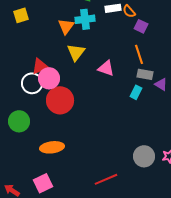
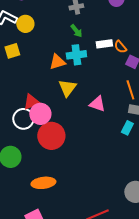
orange triangle: (66, 26) -> (57, 62), turned 36

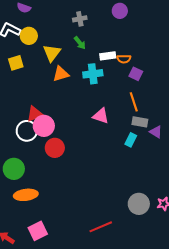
orange semicircle: (120, 47) -> (124, 59), turned -48
cyan cross: (76, 55) -> (93, 74), moved
yellow triangle: (67, 88) -> (52, 53), moved
red circle: (51, 136) -> (55, 148), size x0.7
orange ellipse: (43, 183) -> (26, 195), moved

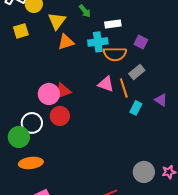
orange semicircle: (124, 59) -> (115, 54), moved, size x1.6
orange line: (134, 102) -> (124, 88), moved
red triangle: (35, 114) -> (63, 91), moved
gray rectangle: (140, 122) -> (137, 72), moved, turned -49
white circle: (27, 131) -> (32, 123), moved

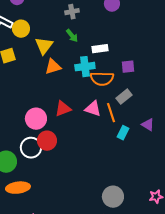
purple square: (141, 42) -> (128, 67), turned -32
red triangle: (63, 91) -> (63, 109), moved
white circle: (32, 123) -> (31, 148), moved
gray circle: (144, 172) -> (113, 197), moved

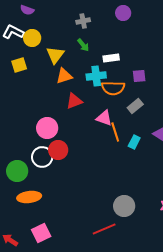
red triangle: (63, 109) -> (74, 101), moved
orange line: (111, 113) -> (115, 132), moved

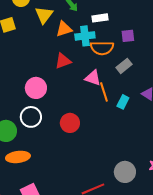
orange triangle: (64, 76) -> (64, 29), moved
red circle: (58, 150) -> (70, 123), moved
gray circle: (124, 206) -> (125, 172), moved

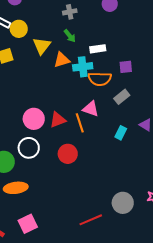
red triangle: (63, 61) -> (58, 120), moved
orange line: (104, 92) -> (80, 123), moved

